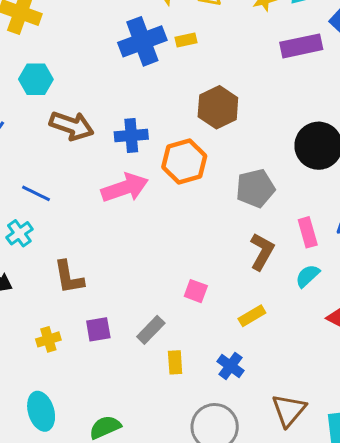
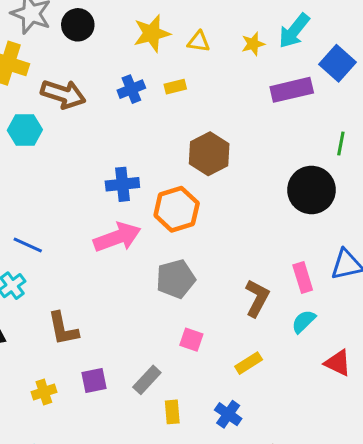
blue cross: (142, 41) -> (131, 89), size x0.6
brown arrow: (72, 126) -> (63, 94), moved
gray pentagon: (255, 188) -> (176, 279), moved

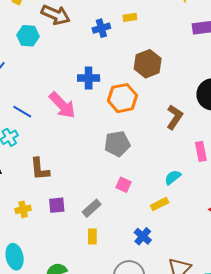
blue cross: (131, 89) -> (101, 28), moved
pink arrow: (117, 237) -> (62, 105), moved, turned 60
brown L-shape: (257, 298) -> (175, 117), moved
cyan semicircle: (304, 321) -> (173, 177), moved
yellow rectangle: (172, 412) -> (92, 237), moved

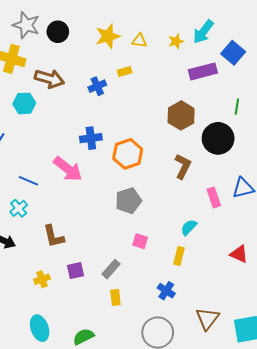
brown hexagon: (148, 64) -> (181, 115), moved
yellow rectangle: (160, 204) -> (179, 256), turned -42

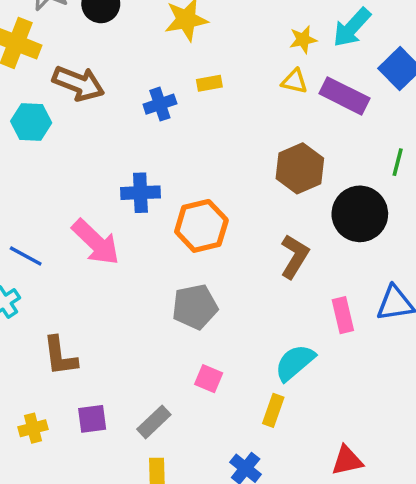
yellow triangle: (139, 41) -> (294, 81), moved
purple rectangle: (203, 71) -> (345, 96), turned 36
cyan semicircle: (189, 227) -> (295, 363), size x1.4
red triangle: (239, 254) -> (347, 461), moved, turned -42

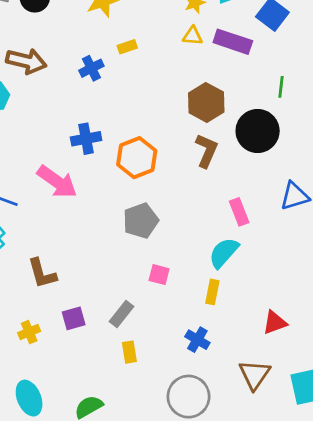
brown L-shape: (294, 256) -> (206, 151), moved
pink rectangle: (343, 315) -> (239, 212), moved

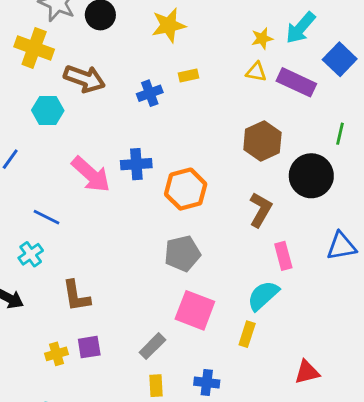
brown L-shape: (206, 151) -> (260, 210), moved
pink arrow: (57, 182) -> (91, 174), moved
pink square: (159, 275) -> (195, 310), size x1.8
purple square: (74, 318) -> (89, 347), moved
blue cross: (197, 340) -> (207, 383), moved, turned -30

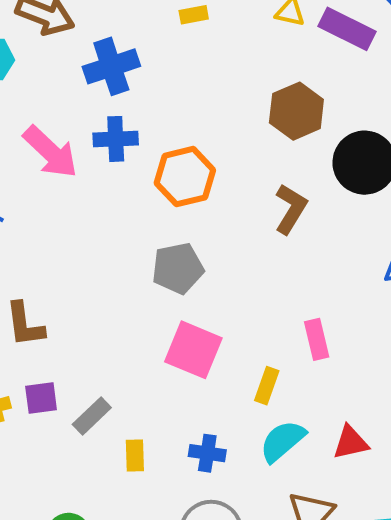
blue cross: (150, 93) -> (111, 66), moved, size x1.5
pink rectangle: (283, 256) -> (317, 339), moved
cyan semicircle: (263, 296) -> (282, 441), moved
gray rectangle: (152, 346) -> (92, 416), moved

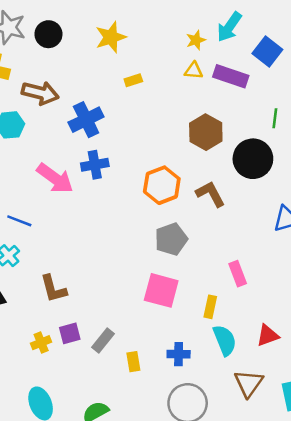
orange hexagon: (185, 177) -> (162, 185), moved
brown L-shape: (291, 209) -> (210, 194), turned -52
gray pentagon: (178, 268) -> (171, 239), moved
cyan semicircle: (282, 441) -> (225, 340), turned 116

